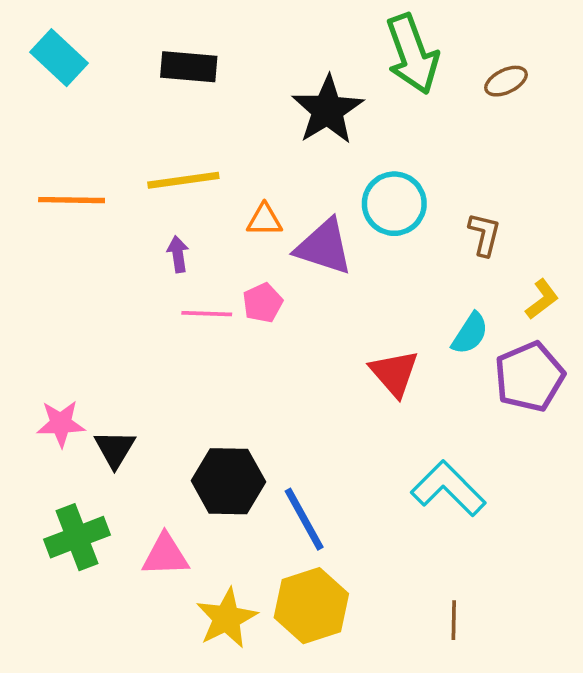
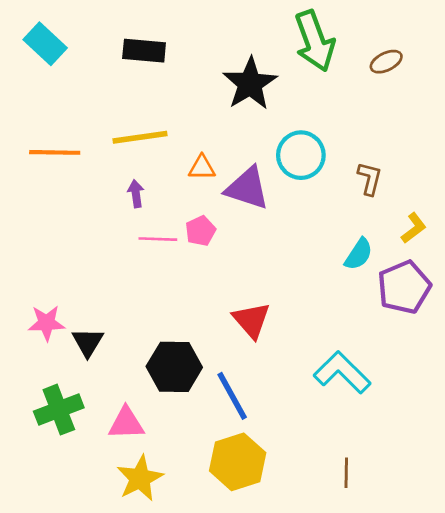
red triangle: (394, 373) -> (251, 320), moved
yellow star: (227, 618) -> (140, 478), moved

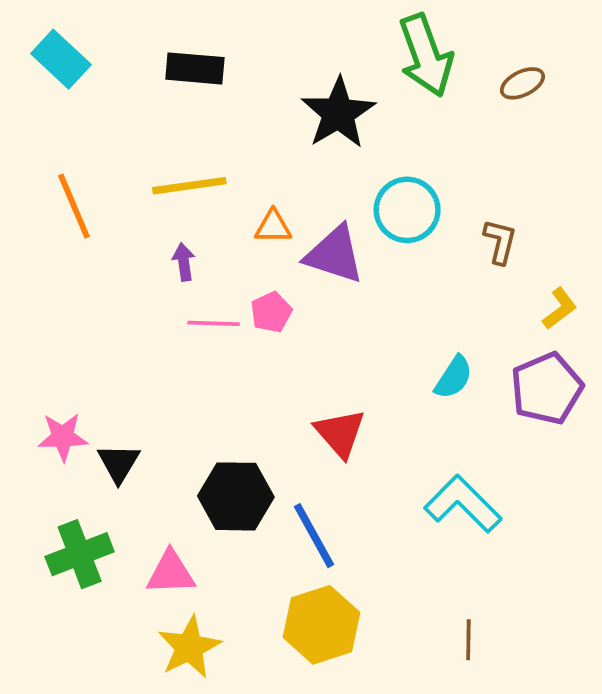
orange line: (55, 152) -> (74, 206), turned 66
cyan semicircle: (359, 254) -> (454, 377), moved

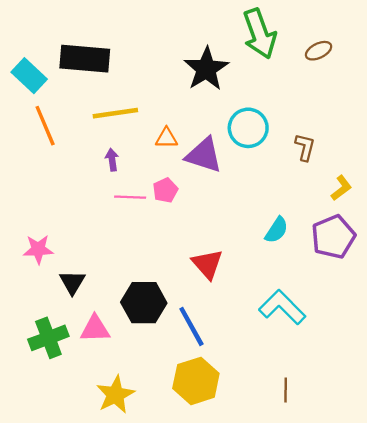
cyan rectangle: (61, 59) -> (29, 76), moved
black rectangle: (195, 68) -> (85, 59), moved, size x1.4
pink star: (63, 437) -> (38, 249), moved
pink triangle: (171, 573) -> (95, 329), moved

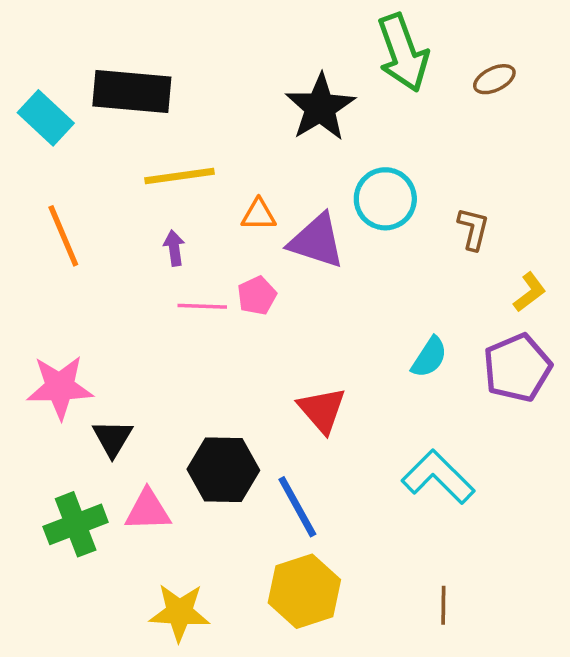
orange line: (45, 126) -> (63, 236), moved
pink star: (38, 249) -> (60, 387), size x1.4
yellow star: (115, 395) -> (179, 612), turned 30

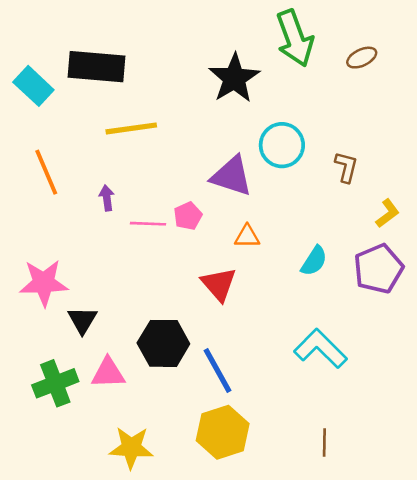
orange triangle: (259, 215) -> (247, 237), moved
purple arrow: (174, 248) -> (107, 198), moved
red triangle: (322, 410) -> (219, 284), moved

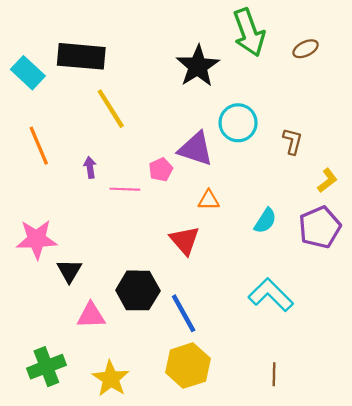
yellow line: (131, 128) -> (111, 109), turned 66
pink pentagon: (188, 216) -> (161, 170), moved
green cross: (55, 383) -> (46, 367), moved
yellow star: (131, 448) -> (111, 379), turned 30

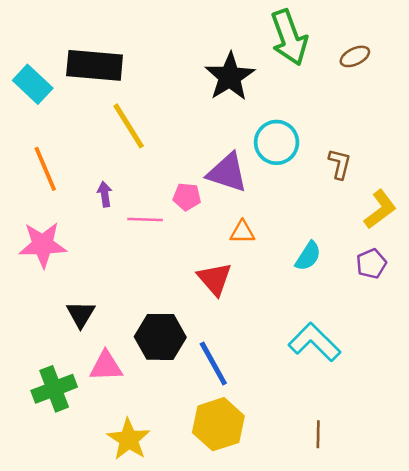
pink pentagon: (161, 170) -> (187, 197), turned 30
yellow L-shape: (327, 180) -> (380, 209), size x1.4
purple pentagon: (320, 227) -> (371, 264), size x0.6
pink star: (37, 239) -> (43, 245), moved
green cross: (46, 367) -> (54, 389), moved

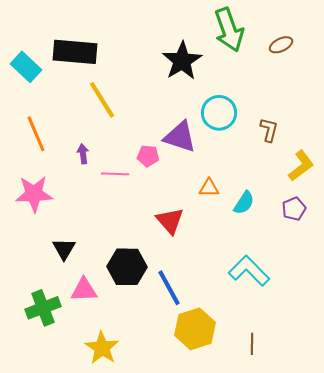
orange triangle: (242, 232) -> (209, 188), moved
yellow hexagon: (218, 424) -> (195, 329), moved

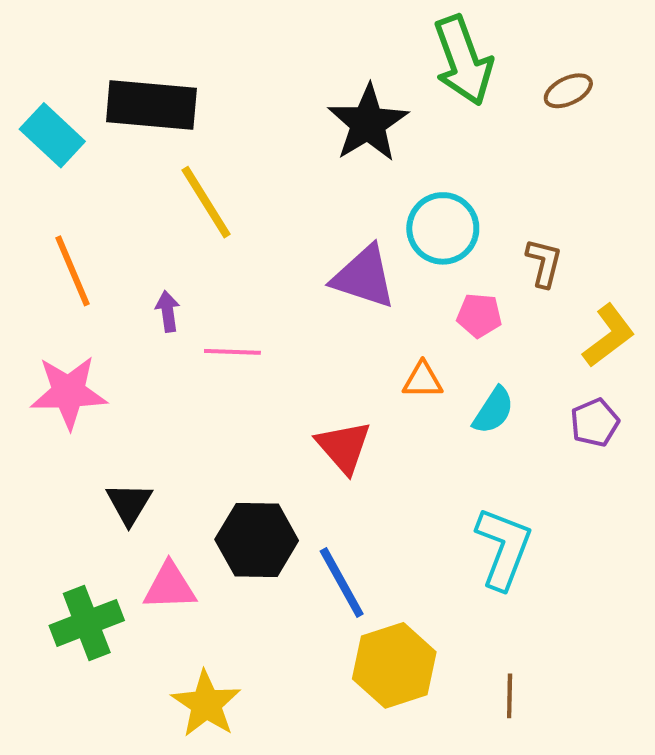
pink pentagon: (148, 156) -> (479, 315), moved
cyan L-shape: (249, 271) -> (504, 548), turned 66

